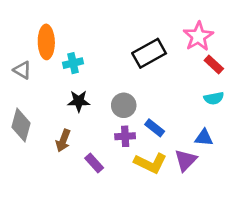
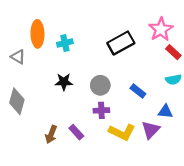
cyan cross: (73, 63) -> (65, 43), moved
blue rectangle: (155, 128) -> (138, 91), moved
brown arrow: (63, 141) -> (51, 134), moved

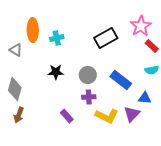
blue rectangle: (138, 91) -> (121, 80), size x1.5
brown arrow: (51, 134) -> (19, 115), moved

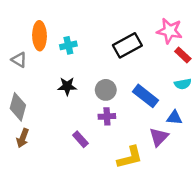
pink star: (141, 26) -> (170, 31), turned -30
yellow L-shape: (107, 116) -> (130, 157), moved, turned -40

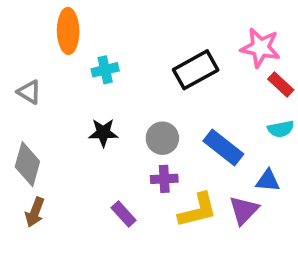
orange ellipse: (39, 36) -> (68, 31), moved
yellow L-shape: (130, 157) -> (198, 210), moved

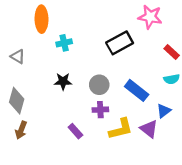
pink star: (260, 48) -> (150, 17), moved
blue triangle: (268, 181) -> (164, 111), turned -42
purple triangle: (244, 210) -> (149, 129), turned -36

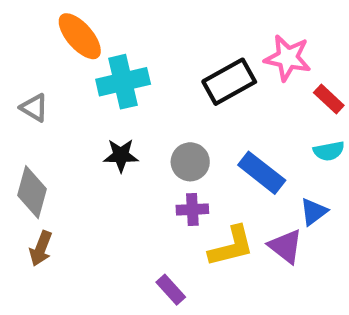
pink star: (150, 17) -> (288, 58), moved
orange ellipse: (41, 19) -> (80, 36), turned -40
cyan cross: (64, 43) -> (123, 82), size x1.6
purple rectangle: (75, 131) -> (171, 290), moved

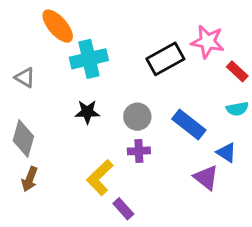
blue triangle: (314, 212) -> (226, 153), turned -50
yellow L-shape: (231, 246) -> (100, 178), moved, turned 150

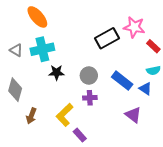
cyan cross: (89, 59) -> (42, 49), moved
blue triangle: (226, 153) -> (145, 89), moved
brown arrow: (30, 179) -> (31, 116), moved

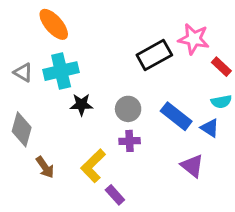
brown arrow: (31, 116) -> (45, 167), turned -56

